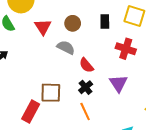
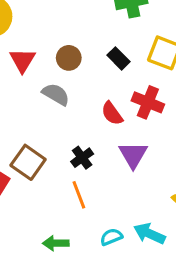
black rectangle: (105, 22) -> (118, 58), turned -48
red semicircle: (86, 65) -> (112, 113), moved
brown square: (51, 93) -> (28, 162), turned 30

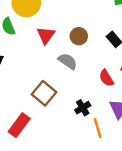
brown square: (28, 162) -> (44, 93), moved
orange line: (79, 195) -> (98, 128), moved

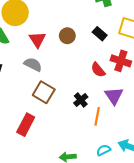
gray semicircle: (68, 61) -> (33, 64), moved
orange line: (98, 128) -> (97, 116), turned 36

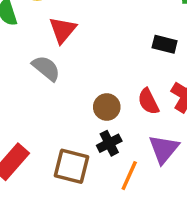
black rectangle: (100, 34) -> (165, 44), turned -40
brown circle: (67, 36) -> (107, 107), moved
brown square: (44, 92) -> (72, 166), moved, turned -30

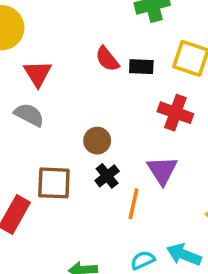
red semicircle: (148, 101) -> (107, 59), moved
brown square: (72, 166) -> (54, 183), moved

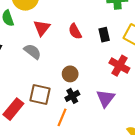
red semicircle: (107, 59) -> (75, 31), moved
black rectangle: (141, 67) -> (104, 35), turned 64
orange line: (133, 204) -> (62, 117), moved

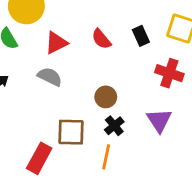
red triangle: (42, 28) -> (56, 43), turned 36

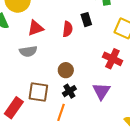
black rectangle: (141, 36) -> (86, 20), moved
red semicircle: (101, 39) -> (68, 29), turned -140
gray semicircle: (50, 77) -> (28, 51), turned 138

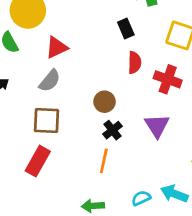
red semicircle: (68, 29) -> (135, 63), moved
gray semicircle: (28, 51) -> (50, 81), turned -36
brown square: (38, 92) -> (47, 121), moved

